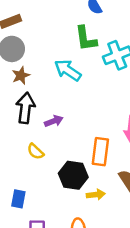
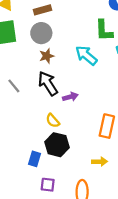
black arrow: (25, 108) -> (48, 83), turned -45
black hexagon: (73, 175) -> (57, 145), moved

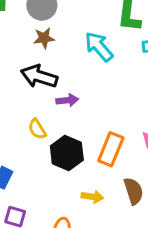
black arrow: (48, 83) -> (39, 76), turned -50
black hexagon: (57, 145) -> (67, 153), moved

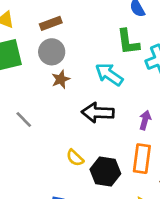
black arrow: (39, 76) -> (98, 113), moved
purple arrow: (67, 100) -> (145, 120), moved, turned -54

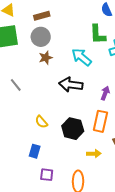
yellow semicircle: (75, 158) -> (41, 122), moved

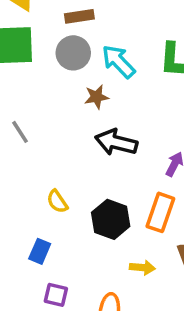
cyan arrow: (82, 57) -> (118, 61), moved
brown star: (46, 58) -> (97, 97), moved

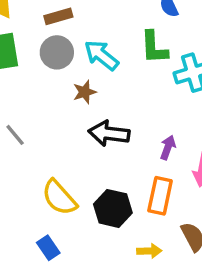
yellow semicircle: (57, 202) -> (59, 198), size x1.6
blue rectangle: (40, 251) -> (48, 248), turned -50

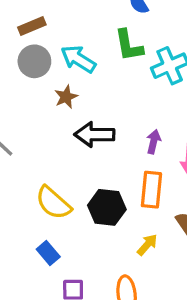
yellow arrow: (149, 251) -> (147, 245), turned -40

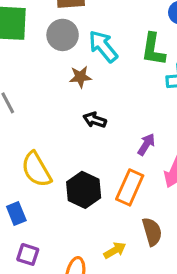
black arrow: (94, 135) -> (95, 120), size x0.6
yellow arrow: (147, 245) -> (115, 250), moved

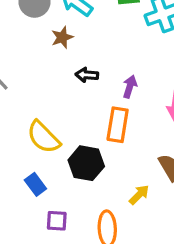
purple arrow: (146, 144) -> (130, 87), moved
orange rectangle: (130, 187) -> (118, 125), moved
black hexagon: (84, 190) -> (86, 163), moved

